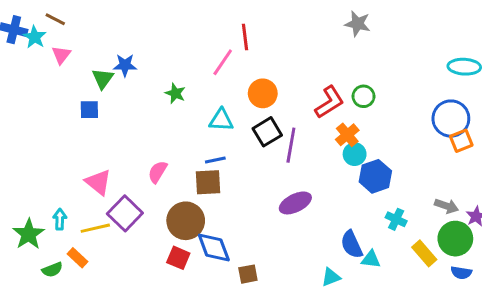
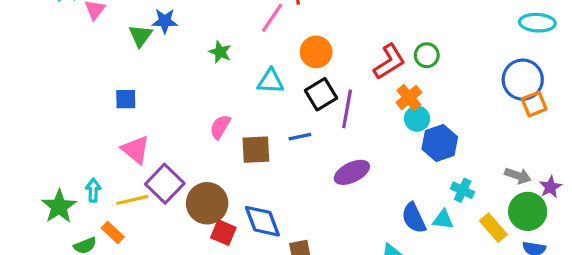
blue square: (89, 110) -> (126, 99), moved
blue line: (215, 160) -> (300, 137), moved
pink semicircle: (158, 172) -> (220, 127), moved
brown circle: (186, 221) -> (207, 203), moved
cyan triangle: (371, 259) -> (443, 220), moved

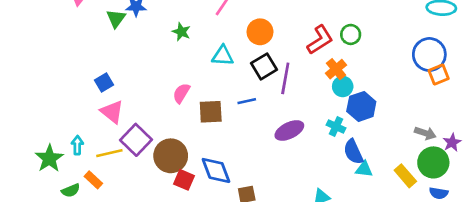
blue square: (126, 99) -> (104, 82), moved, turned -30
cyan cross: (463, 190) -> (336, 126), moved
blue semicircle: (414, 218) -> (353, 152), moved

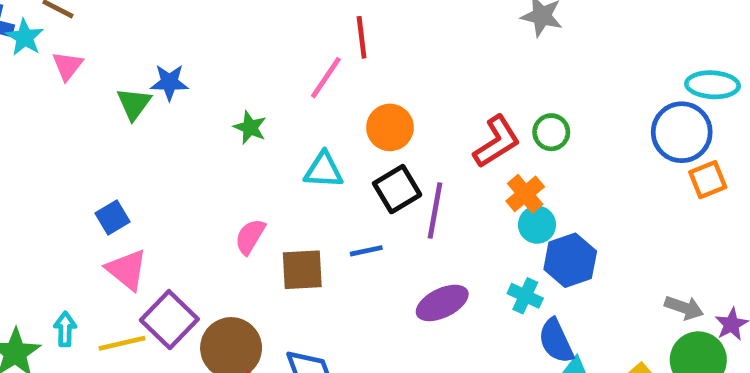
blue circle: (429, 54) -> (682, 132), moved
orange square: (439, 74) -> (708, 180), moved

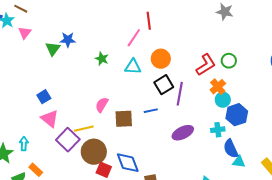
cyan triangle: (324, 170) -> (133, 67), moved
cyan cross: (525, 296) -> (218, 130), turned -32
yellow line: (122, 343) -> (84, 129), moved

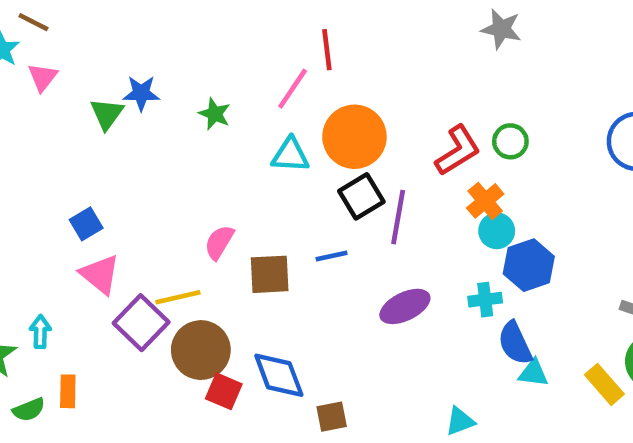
green star: (102, 59) -> (215, 114), moved
orange circle: (161, 59) -> (354, 137), size x1.4
orange rectangle: (36, 170) -> (68, 391), turned 48

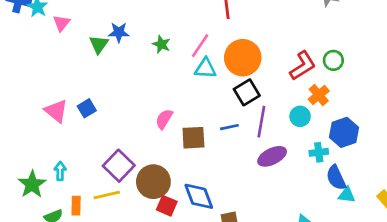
pink line: (293, 89) -> (200, 46), moved
purple line: (398, 217) -> (261, 122), moved
cyan circle: (497, 231) -> (300, 116), moved
pink triangle: (100, 274) -> (56, 111), moved
yellow line: (178, 297) -> (107, 195), moved

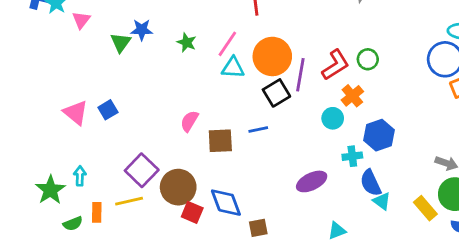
purple line: (261, 122) -> (300, 75), moved
purple ellipse: (272, 156) -> (312, 181), moved
cyan triangle: (347, 195) -> (382, 201), turned 30

